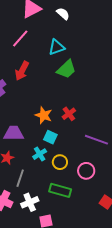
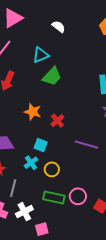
white semicircle: (63, 14) -> (59, 27), moved
orange star: (44, 115) -> (33, 112), moved
pink circle: (86, 171) -> (78, 196), moved

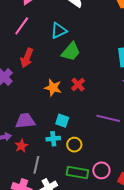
red cross: (57, 121) -> (78, 85), moved
cyan cross: (31, 163) -> (53, 139), turned 32

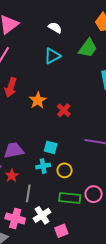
cyan triangle: (59, 31) -> (52, 56), moved
green trapezoid: (71, 52) -> (88, 48), moved
orange star: (53, 88) -> (38, 100), moved, turned 30

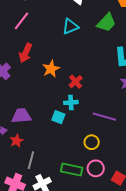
cyan cross: (43, 166) -> (71, 102), moved
yellow circle: (65, 170) -> (92, 142), moved

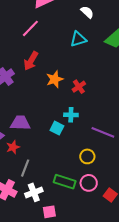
red cross: (76, 82) -> (79, 87), moved

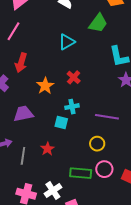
cyan triangle: (78, 39) -> (67, 42), moved
orange star: (55, 79) -> (45, 86), moved
purple trapezoid: (20, 123) -> (23, 114), moved
red star: (13, 147) -> (47, 149), moved
gray line: (25, 168) -> (23, 156), moved

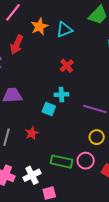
orange star: (45, 86) -> (39, 27), moved
yellow circle: (97, 144) -> (97, 137), moved

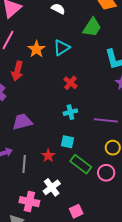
cyan square: (49, 109) -> (68, 142), moved
green rectangle: (62, 162) -> (81, 164), moved, turned 35
white cross: (32, 175) -> (52, 187), moved

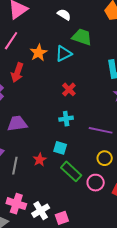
green trapezoid: (92, 27) -> (82, 37), moved, turned -110
white cross: (52, 187) -> (41, 211), moved

